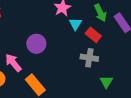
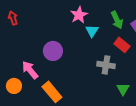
red rectangle: (93, 35) -> (122, 45), moved

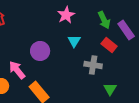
cyan triangle: (92, 31) -> (74, 41), moved

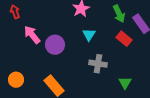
gray cross: (93, 65) -> (98, 64), moved
pink arrow: (17, 70) -> (32, 35), moved

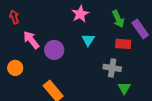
red rectangle: (124, 39) -> (123, 44), turned -35
gray cross: (98, 64) -> (112, 68), moved
orange circle: (16, 80) -> (15, 68), moved

